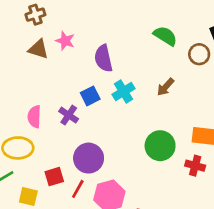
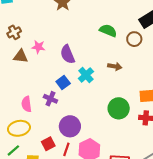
brown arrow: (165, 87) -> (115, 66), turned -112

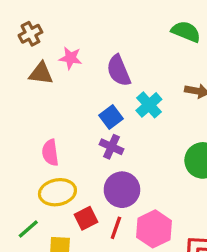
purple cross: (50, 99) -> (111, 147), moved
yellow ellipse: (19, 128) -> (57, 192), moved

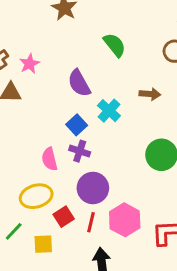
green semicircle: (186, 32) -> (115, 45), moved, turned 35
pink star: (70, 58) -> (29, 64), moved, turned -30
pink semicircle: (50, 153) -> (50, 159), moved

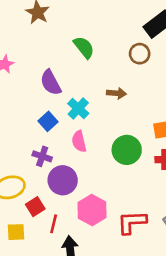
purple cross: (80, 151) -> (42, 156), moved
pink semicircle: (50, 159) -> (79, 141), moved
red line: (91, 222) -> (54, 224), moved

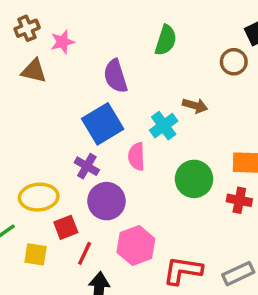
green semicircle: (84, 47) -> (166, 40), turned 45
cyan cross: (78, 108) -> (164, 126), moved
blue square: (48, 121) -> (103, 124), size x1.6

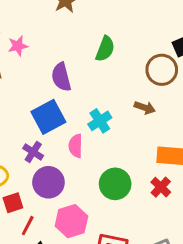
brown circle: (234, 62) -> (162, 70), size x1.4
brown arrow: (195, 106) -> (145, 108), moved
green circle: (194, 179) -> (115, 184), moved
red cross: (239, 200) -> (161, 187), turned 30

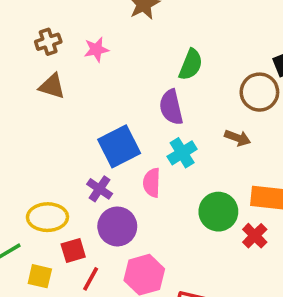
pink star: (18, 46) -> (96, 49), moved
purple semicircle: (61, 77) -> (171, 107), moved
green circle: (115, 184) -> (218, 212), moved

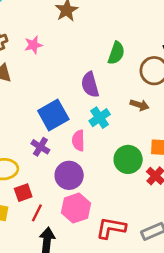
green semicircle: (191, 65) -> (116, 53), moved
purple circle: (117, 226) -> (69, 175), moved

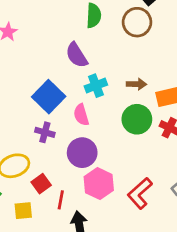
brown arrow: (140, 105) -> (136, 84), moved
cyan cross: (100, 118) -> (96, 86), turned 30
red L-shape: (111, 228) -> (140, 193), turned -36

